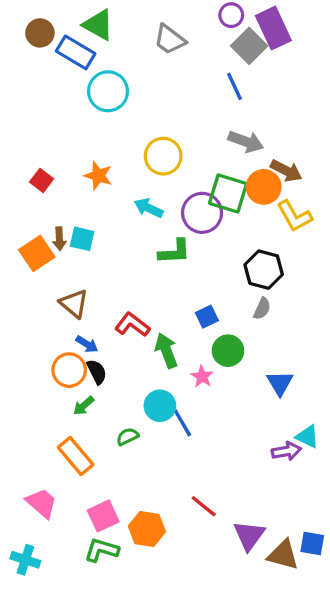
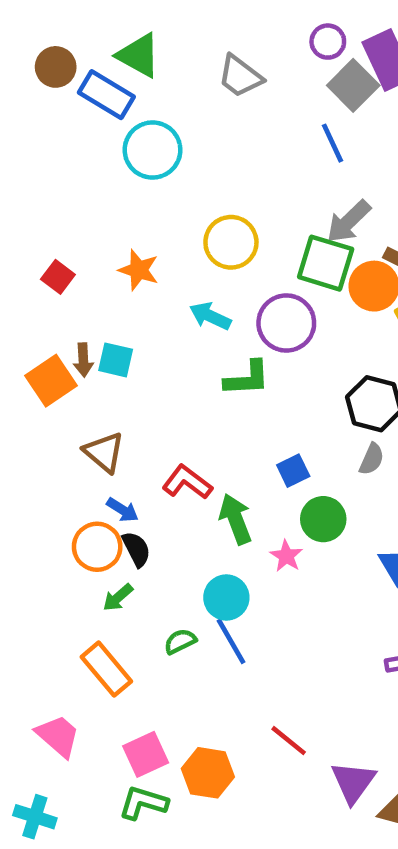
gray arrow: (246, 142) -> (349, 222), turned 116
green square: (228, 193) -> (326, 263), moved
blue line: (181, 420) -> (231, 641), moved

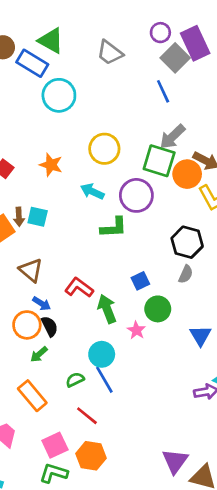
red line: (289, 741) -> (87, 416), moved

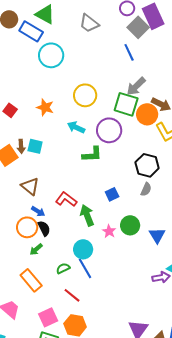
green circle: (158, 309) -> (130, 225), moved

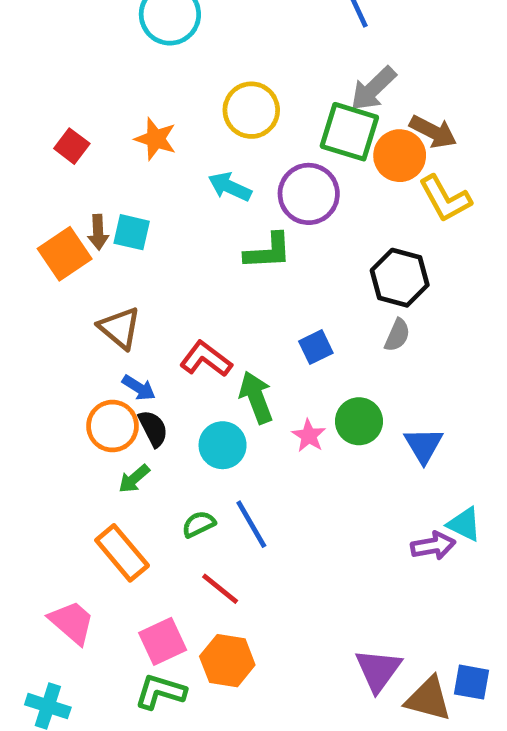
cyan circle: (83, 249) -> (223, 445), moved

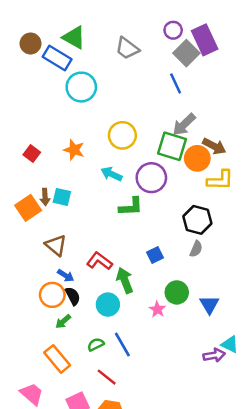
yellow L-shape: (445, 199) -> (220, 180), turned -60
pink star: (309, 436) -> (157, 309), moved

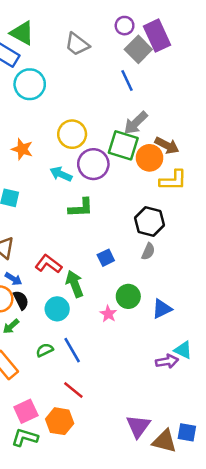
purple circle: (151, 178) -> (93, 164), moved
blue triangle: (209, 305) -> (162, 309), turned 35
red line: (107, 377) -> (73, 390), moved

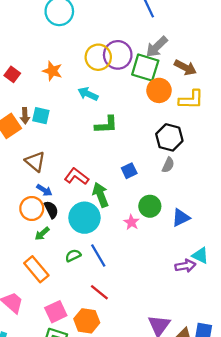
orange circle: (149, 158) -> (159, 90), moved
purple circle: (93, 164) -> (118, 55), moved
cyan circle: (57, 309) -> (84, 218), size x1.4

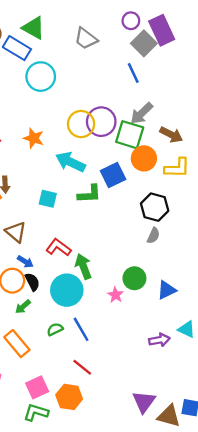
cyan arrow: (88, 94) -> (70, 162), size x1.4
cyan square: (41, 116) -> (48, 199), moved
blue square: (129, 171) -> (113, 175), moved, size x1.5
purple arrow: (185, 266) -> (159, 340), moved

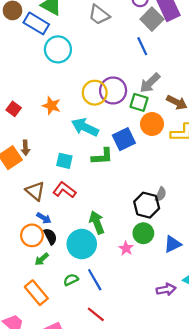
green square: (130, 135) -> (139, 102), size x0.7
black hexagon: (155, 207) -> (147, 205), moved
red L-shape: (58, 247) -> (64, 190), moved

